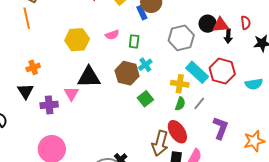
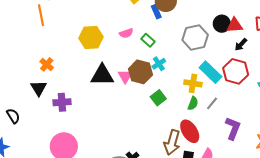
black arrow: (228, 36) -> (241, 45), moved, turned 40
green rectangle: (134, 41) -> (148, 40), turned -56
orange cross: (33, 67) -> (47, 64), turned -32
pink triangle: (71, 94) -> (125, 76), moved

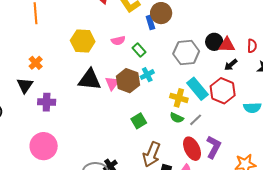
green square: (158, 98) -> (139, 121), moved
green semicircle: (193, 103) -> (177, 118), turned 88
red ellipse: (190, 131) -> (192, 149), moved

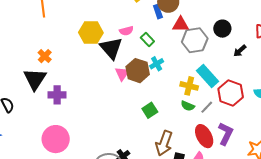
red triangle: (227, 45) -> (181, 24), moved
black triangle: (90, 80) -> (111, 48), moved, turned 45
black triangle: (25, 85) -> (35, 79), size x1.4
red hexagon: (223, 91) -> (231, 93), moved

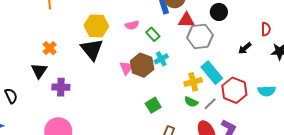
black circle: (222, 29) -> (219, 12), moved
black triangle: (111, 48) -> (92, 49), moved
black triangle: (35, 79) -> (39, 71), size x0.7
yellow cross: (189, 86) -> (193, 82), turned -30

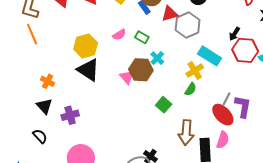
black arrow: (245, 48) -> (234, 34), moved
red hexagon: (234, 90) -> (245, 50), moved
black semicircle: (11, 96) -> (40, 136), moved
green semicircle: (191, 102) -> (191, 89), moved, turned -64
gray line: (210, 104) -> (226, 99), moved

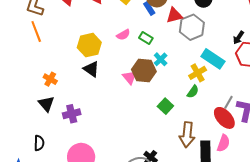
black triangle: (88, 70) -> (91, 69), size x0.7
black semicircle: (40, 136) -> (39, 143), moved, turned 42

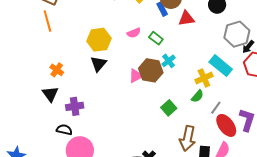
gray hexagon: (192, 27) -> (237, 34), moved
black triangle: (91, 69) -> (99, 64), turned 30
pink triangle: (130, 77) -> (136, 76), turned 35
gray line: (228, 102) -> (216, 108), moved
black semicircle: (39, 143) -> (64, 130), moved, turned -84

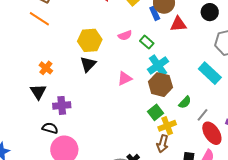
orange line: (47, 21) -> (39, 19), turned -45
cyan cross: (169, 61) -> (158, 65), size x1.5
brown hexagon: (151, 70) -> (160, 85), moved
yellow cross: (204, 78) -> (167, 126), moved
brown arrow: (188, 138) -> (163, 144), moved, size x0.7

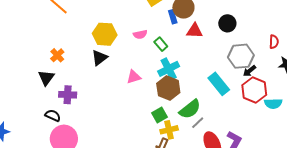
green semicircle: (185, 102) -> (190, 109), size x1.6
gray line: (202, 115) -> (198, 123), moved

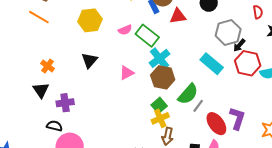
yellow hexagon: (105, 34) -> (90, 20), moved
green rectangle: (161, 44) -> (147, 36), size x1.6
yellow cross: (169, 130) -> (160, 118), moved

